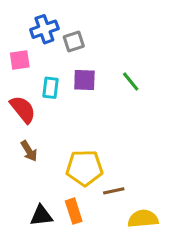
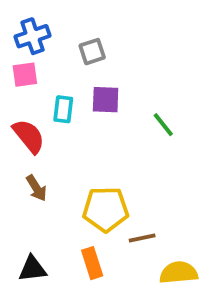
blue cross: (44, 29) -> (33, 36), moved
green line: (131, 82) -> (163, 125), moved
black triangle: (41, 216) -> (33, 269), moved

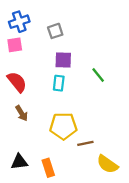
cyan rectangle: (63, 109) -> (59, 83), moved
orange rectangle: (92, 263) -> (48, 168), moved
yellow semicircle: (179, 273) -> (107, 164), turned -140

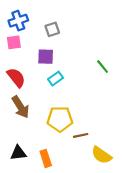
purple square: (63, 60) -> (46, 57), moved
green line: (98, 75) -> (103, 67), moved
cyan rectangle: (59, 83) -> (56, 79), turned 48
brown arrow: (22, 113) -> (21, 107), size x1.5

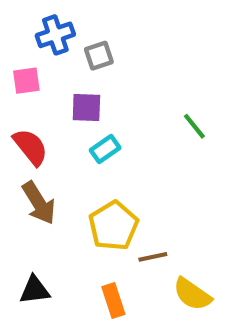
blue cross: (18, 21) -> (55, 35), moved
yellow pentagon: (60, 119) -> (113, 226), turned -30
orange rectangle: (46, 158) -> (113, 300), moved

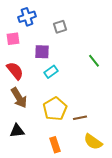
gray square: (99, 56) -> (60, 27), moved
brown line: (153, 257) -> (80, 118), moved
black triangle: (35, 290) -> (17, 131), moved

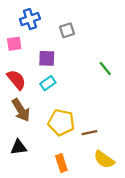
cyan rectangle: (51, 72) -> (48, 83), moved
yellow pentagon: (55, 109) -> (61, 122), turned -30

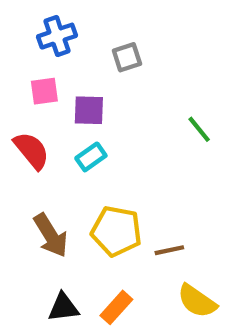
pink square: (14, 44) -> (44, 91), moved
brown arrow: (21, 110) -> (51, 235), moved
black triangle: (19, 147) -> (63, 307), moved
orange rectangle: (61, 163) -> (116, 307), turned 60

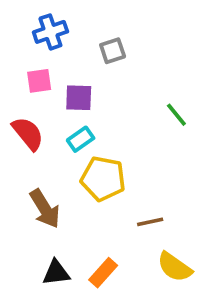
yellow pentagon: (116, 231) -> (103, 179), moved

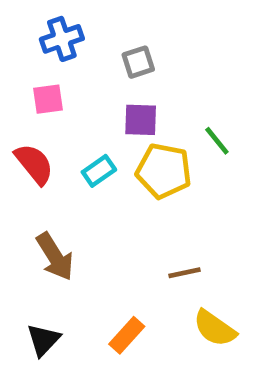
purple square: (79, 98) -> (141, 120), moved
yellow pentagon: (103, 179) -> (164, 171), moved
black triangle: (56, 273) -> (43, 340), moved, turned -40

